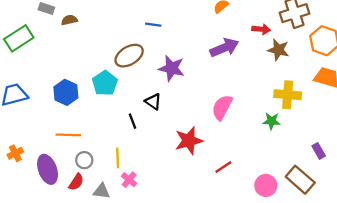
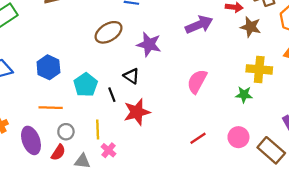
cyan pentagon: (105, 83) -> (86, 85), moved
red star: (189, 141) -> (137, 112), moved
pink circle: (266, 185) -> (238, 137), moved

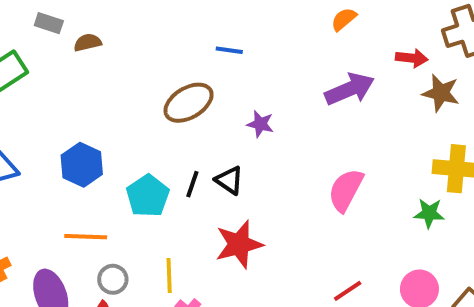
purple star: (149, 44) -> (260, 124), size x0.6
black line: (112, 95) -> (192, 184), moved, turned 40

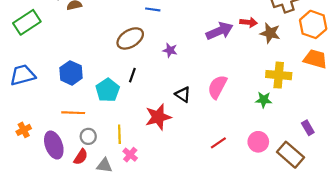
red arrow: (412, 58) -> (249, 22), moved
black triangle: (229, 180) -> (183, 94), moved
black line: (192, 184) -> (132, 75), moved

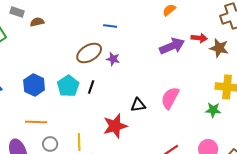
purple star: (170, 50) -> (113, 59), moved
cyan pentagon: (108, 90) -> (68, 86), moved
black triangle: (183, 94) -> (138, 105), turned -42

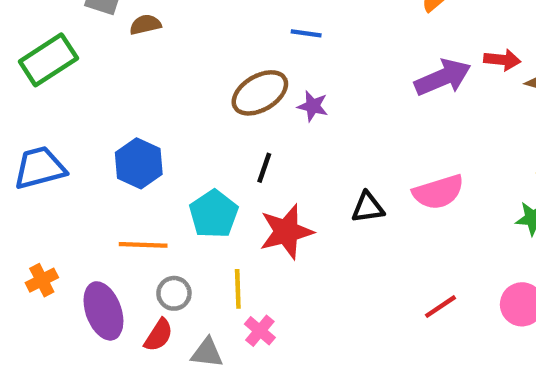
cyan pentagon: (68, 86) -> (214, 214), moved
pink semicircle: (170, 98) -> (438, 192), turned -135
red star: (115, 126) -> (286, 232), moved

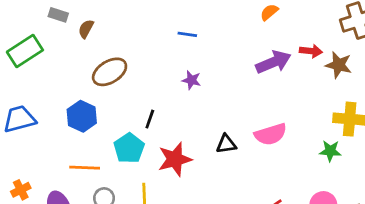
brown semicircle: (145, 25) -> (86, 29), turned -48
brown ellipse: (260, 93) -> (110, 72), moved
black line: (264, 168) -> (150, 119), moved

